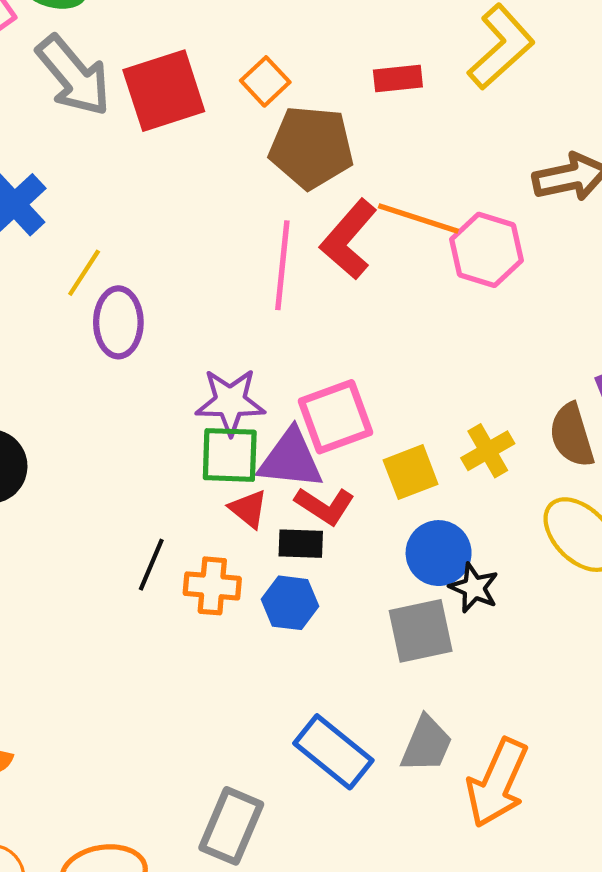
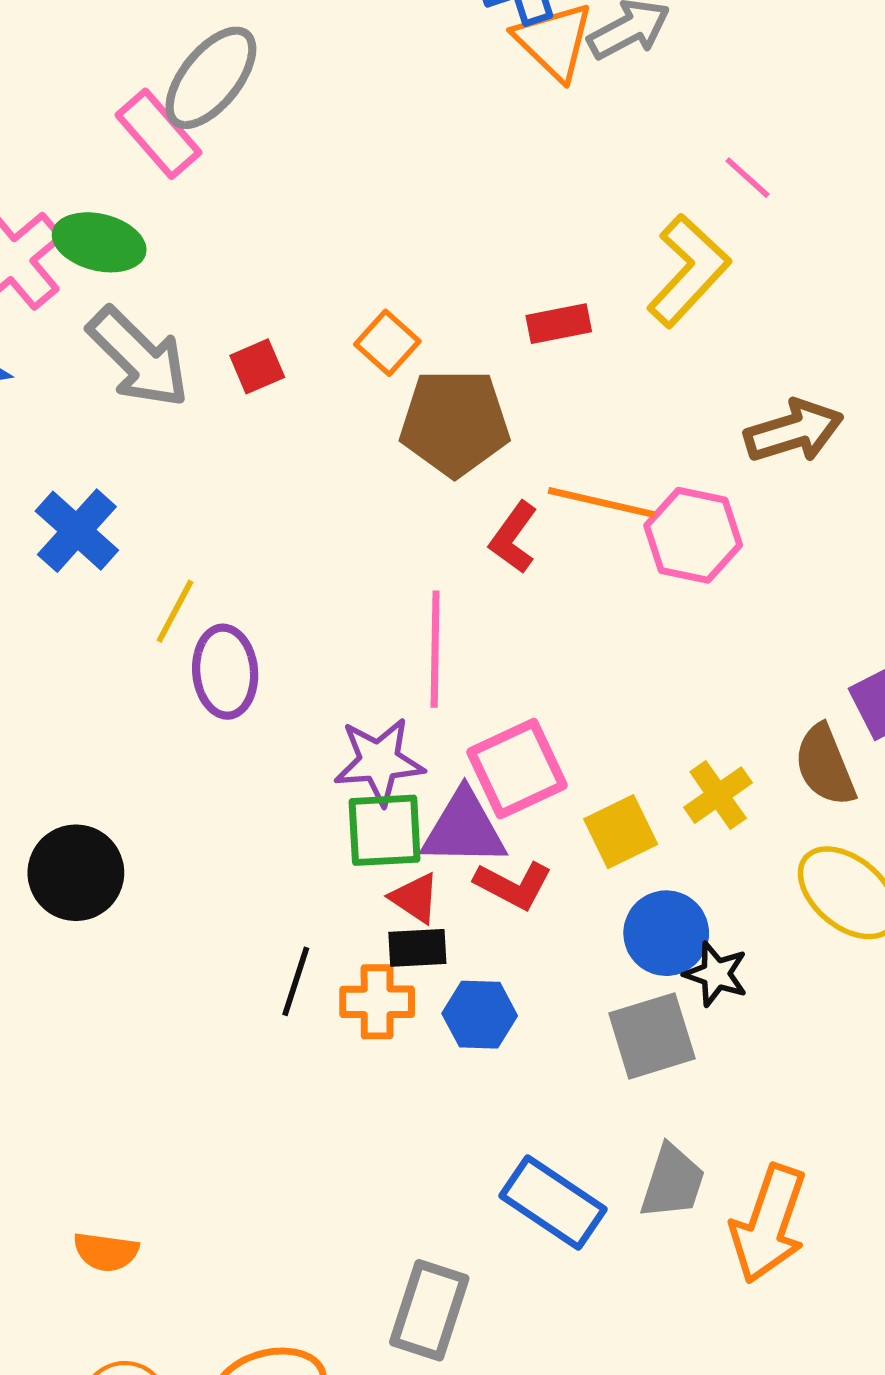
red square: (164, 91) -> (257, 366), size x0.5
red L-shape: (349, 239) -> (513, 537), size x0.7
pink line: (282, 265) -> (435, 649), moved
black rectangle: (301, 544) -> (417, 948), moved

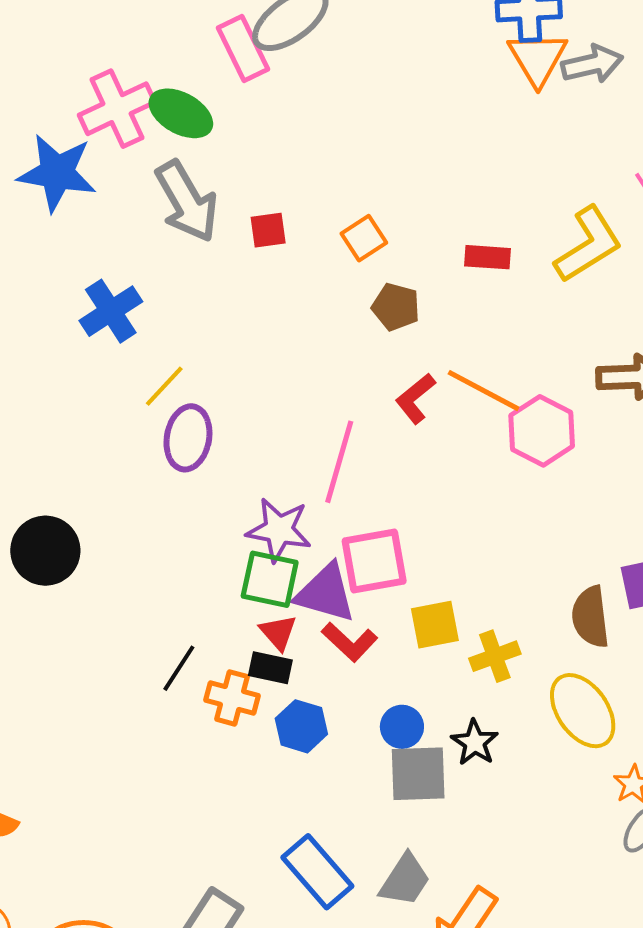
brown pentagon: (455, 423) -> (396, 307), size x0.6
yellow cross: (718, 795) -> (495, 656), moved
blue circle: (666, 933) -> (402, 727), moved, size x0.7

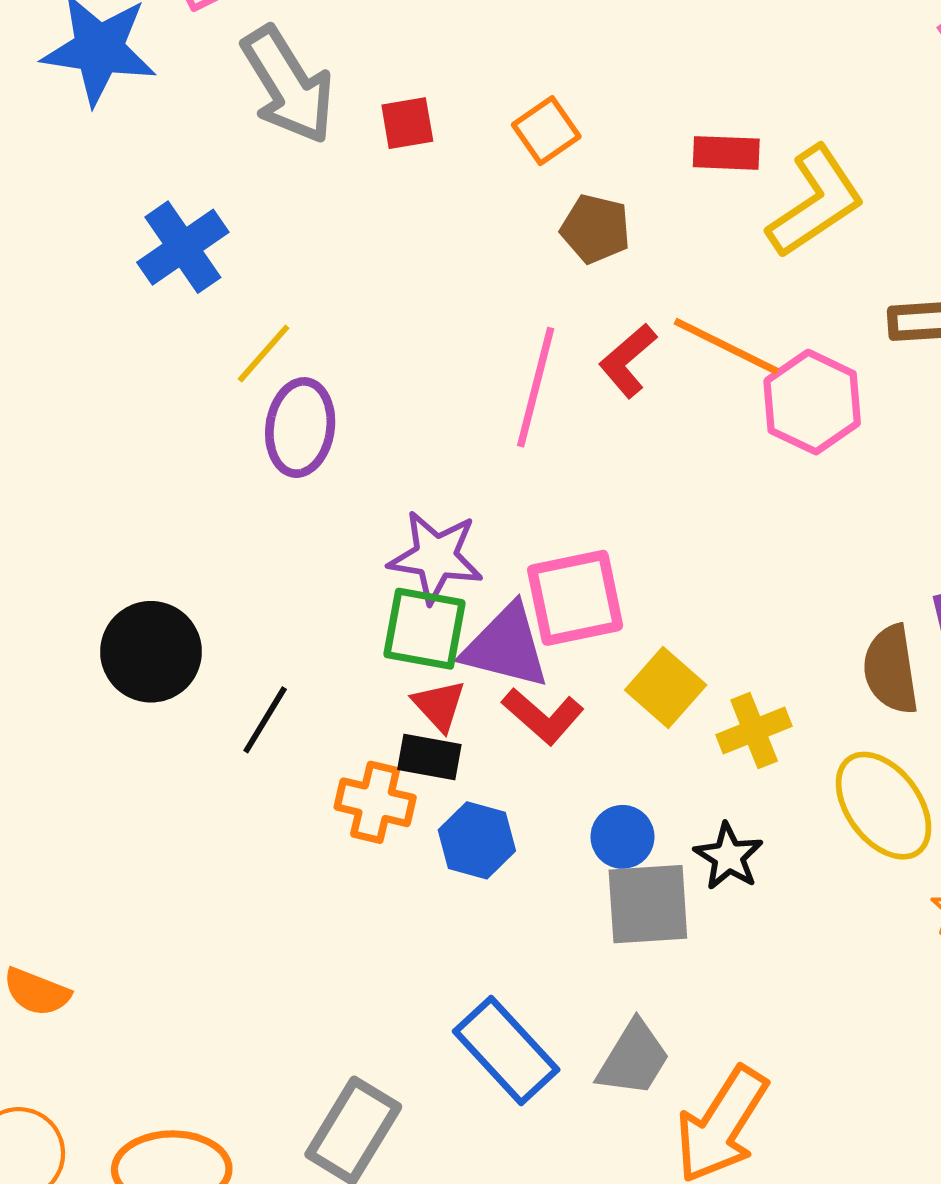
yellow L-shape: (588, 245) -> (816, 202), moved
pink line: (339, 462) -> (536, 387), moved
black circle: (45, 551) -> (151, 652), moved
yellow square: (435, 625) -> (666, 688), turned -36
black line: (179, 668) -> (265, 720), moved

